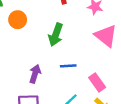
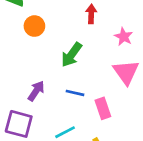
pink rectangle: (97, 82) -> (103, 108), moved

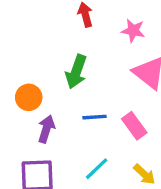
orange circle: (34, 26) -> (29, 97), moved

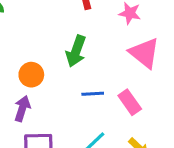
purple arrow: (46, 129) -> (22, 109), moved

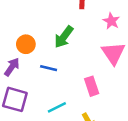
blue line: (93, 94) -> (49, 68), moved

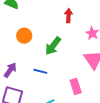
orange circle: (26, 44) -> (24, 36), moved

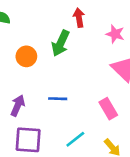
green arrow: (53, 46) -> (61, 43), moved

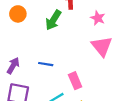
orange circle: (26, 56) -> (18, 14), moved
pink rectangle: (108, 109) -> (75, 81), moved

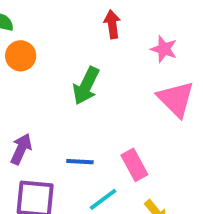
green arrow: (53, 20) -> (86, 86), moved
blue line: (46, 64) -> (80, 162), moved

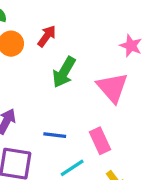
red arrow: (112, 24) -> (47, 36), moved, turned 40
pink triangle: (176, 99) -> (112, 88), moved

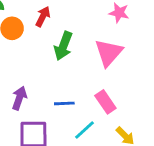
pink triangle: (112, 88) -> (109, 53), turned 32

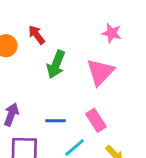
red arrow: (43, 16) -> (37, 35), turned -66

